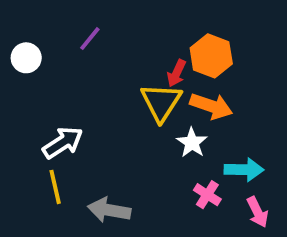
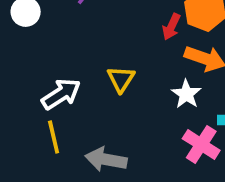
yellow triangle: (161, 102) -> (121, 79), moved, size x0.7
pink cross: (207, 195) -> (201, 145), size x1.4

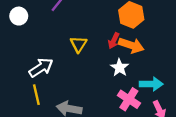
red arrow: (171, 27) -> (114, 41), moved
yellow triangle: (121, 79) -> (78, 44), moved

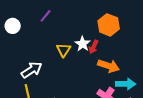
orange arrow: (131, 45) -> (109, 66), moved
white star: (120, 68) -> (83, 44), moved

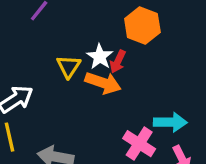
orange arrow: (109, 66) -> (103, 83), moved

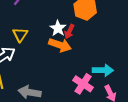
yellow triangle: (69, 66) -> (20, 35), moved

